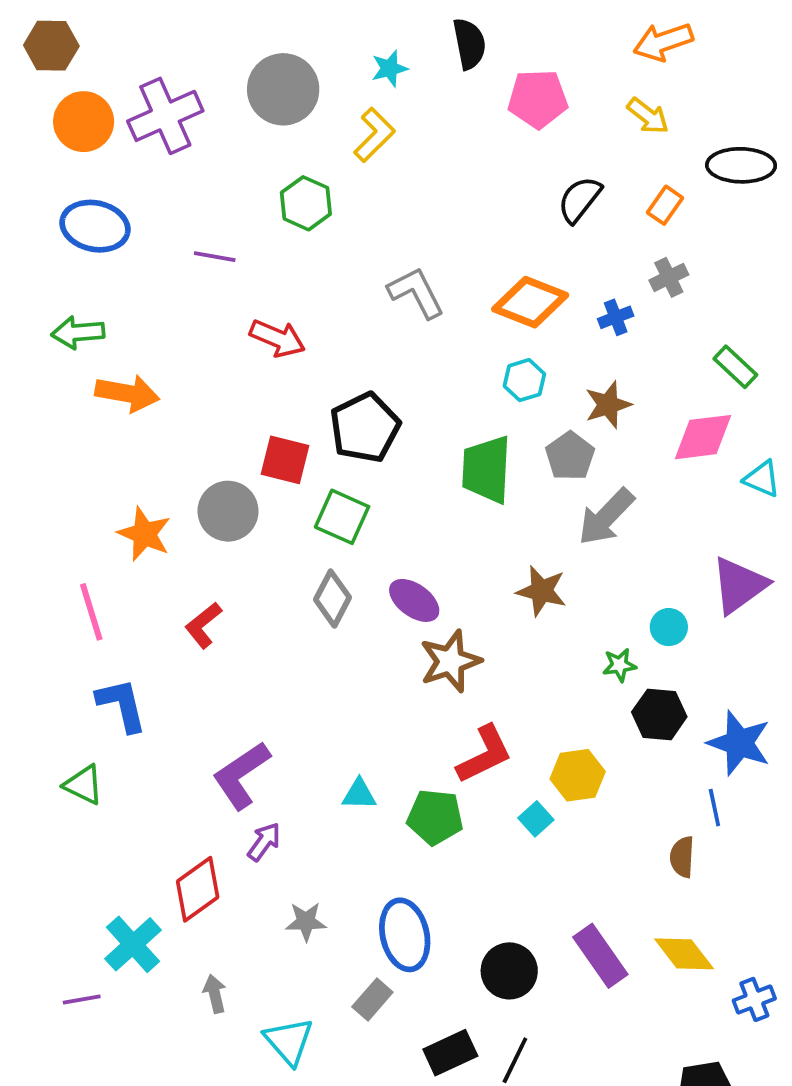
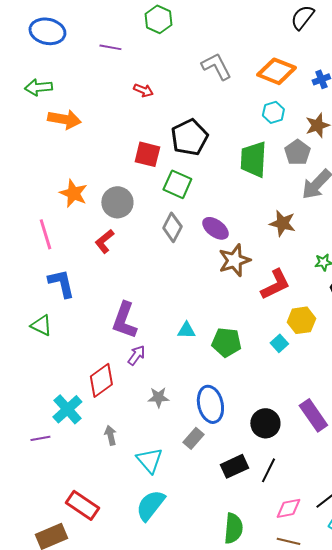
red arrow: (277, 338) -> (143, 90), size x0.7
gray circle: (228, 511) -> (117, 202), moved
red L-shape: (485, 754) -> (275, 284), moved
purple L-shape: (241, 775) -> (124, 320), turned -36

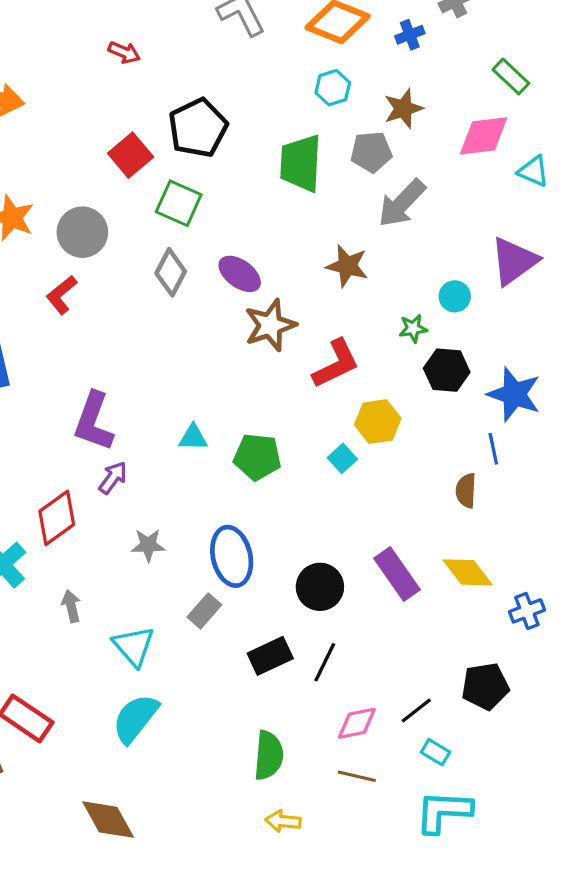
gray pentagon: (297, 152) -> (371, 152), turned 30
red square: (147, 154) -> (131, 155), turned 36

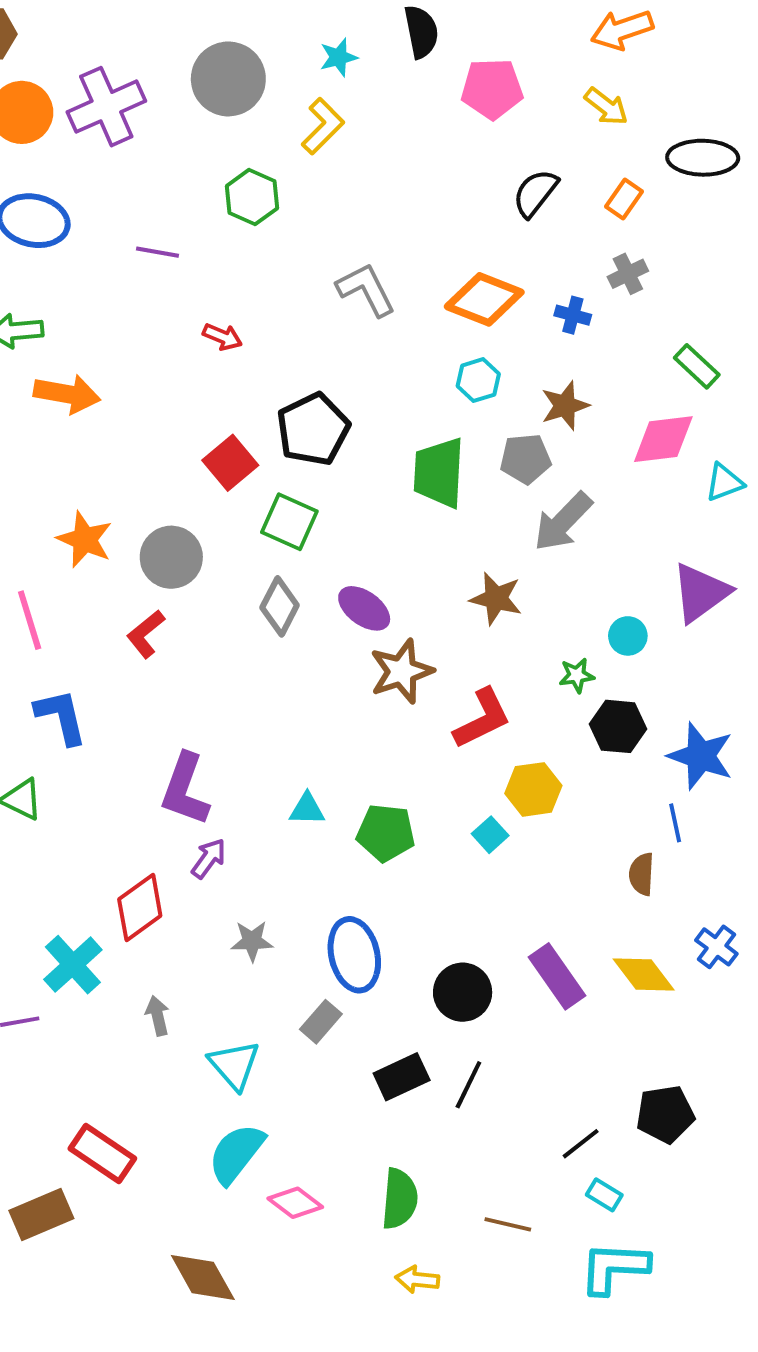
blue cross: (410, 35) -> (573, 315), turned 36
cyan triangle: (533, 171) -> (724, 482), turned -44
blue cross: (527, 611) -> (716, 947), moved, turned -32
pink diamond: (357, 723) -> (295, 1203), moved, turned 48

